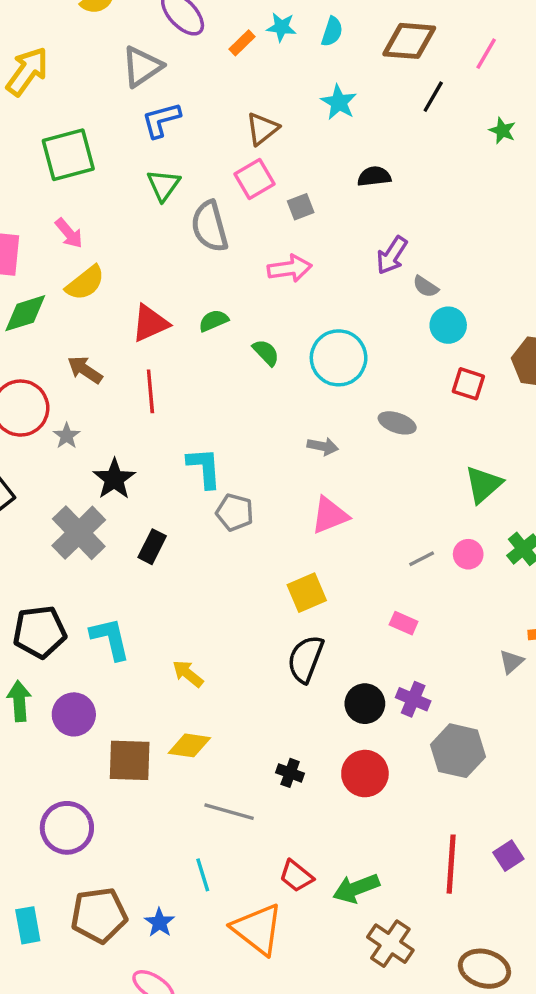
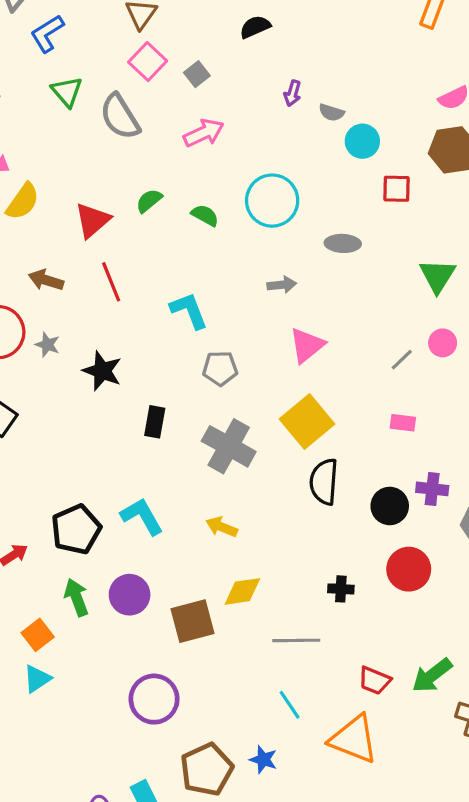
purple arrow: (392, 255) -> (292, 93), size x0.7
cyan L-shape: (204, 468) -> (189, 311), moved
gray cross: (79, 533) -> (229, 446), moved
yellow square: (307, 593) -> (307, 421), size x1.4

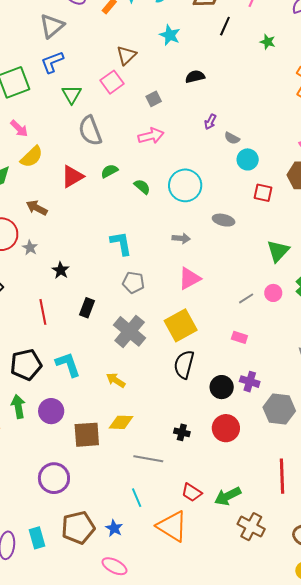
blue L-shape: (47, 34) -> (52, 62), moved
pink square: (148, 62) -> (112, 82), moved
gray semicircle: (120, 117) -> (90, 131), moved
red line: (111, 282) -> (43, 312), moved
black star: (102, 371) -> (61, 270), size x0.7

